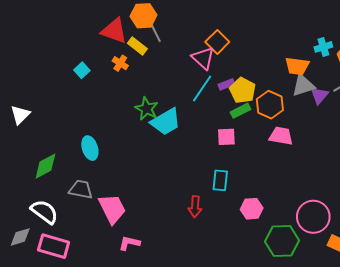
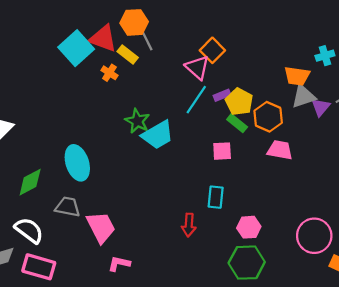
cyan square: (82, 70) -> (76, 48), moved, size x2.0
green rectangle: (241, 111) -> (237, 123), turned 66
cyan ellipse: (90, 148) -> (77, 163), size x1.4
green hexagon: (282, 241) -> (247, 263), moved

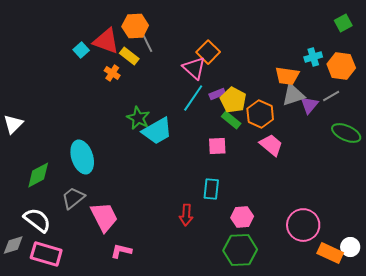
cyan square: (76, 48) -> (81, 50), size x0.5
pink trapezoid: (280, 150) -> (271, 145), turned 30
gray trapezoid: (68, 207) -> (73, 198), turned -50

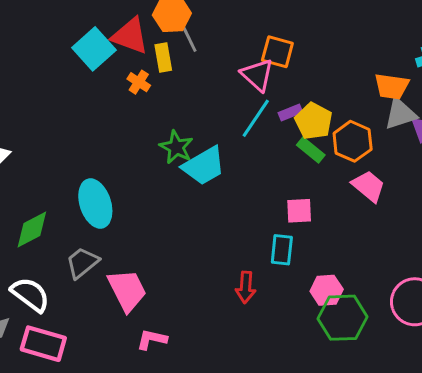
cyan square: (81, 50) -> (94, 49), size x1.8
orange square: (208, 52) -> (277, 52), turned -30
yellow rectangle: (129, 56) -> (163, 58), turned 42
pink square: (217, 146) -> (299, 211), moved
green hexagon: (240, 250) -> (342, 318), moved

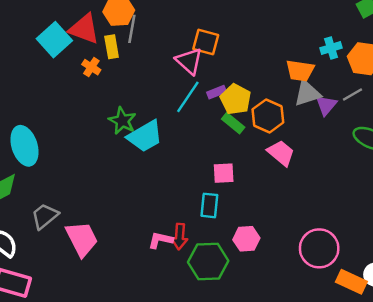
gray line: (188, 36) -> (132, 29), turned 36
cyan ellipse: (95, 204) -> (24, 146), moved
green hexagon: (342, 318) -> (208, 261), moved
pink L-shape: (152, 339) -> (160, 240), moved

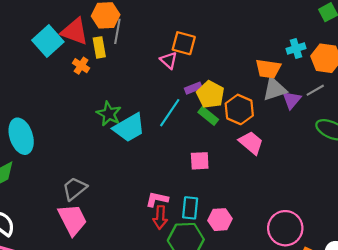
pink triangle: (189, 61) -> (169, 60), size x0.7
cyan line: (188, 97) -> (170, 113), moved
cyan rectangle: (209, 205) -> (190, 208), moved
gray trapezoid: (45, 216) -> (75, 189), moved
pink L-shape: (160, 240) -> (157, 199), moved

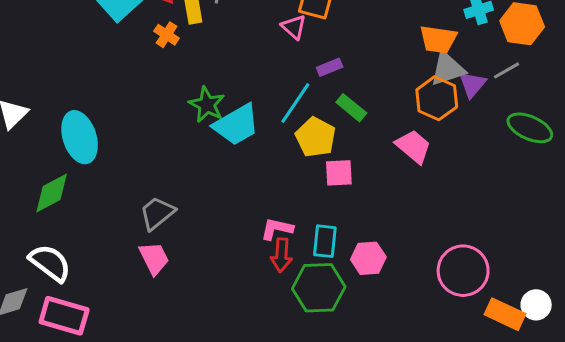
yellow pentagon: (210, 95) -> (316, 137), moved
orange hexagon: (239, 109) -> (437, 98), moved
pink trapezoid: (72, 220) -> (154, 258), size x0.7

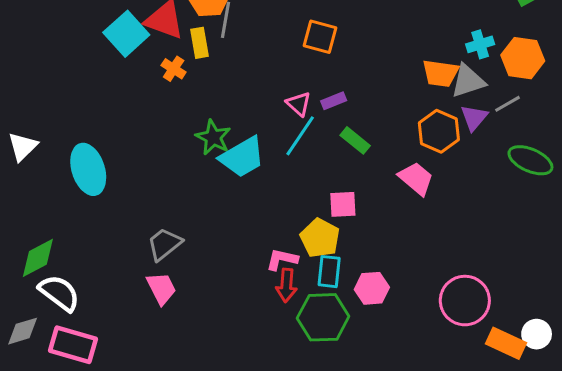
pink triangle: (294, 27) -> (299, 104), moved
gray triangle: (448, 69) -> (468, 81), moved
yellow pentagon: (316, 137) -> (320, 238), moved
green diamond: (52, 193) -> (38, 258), moved

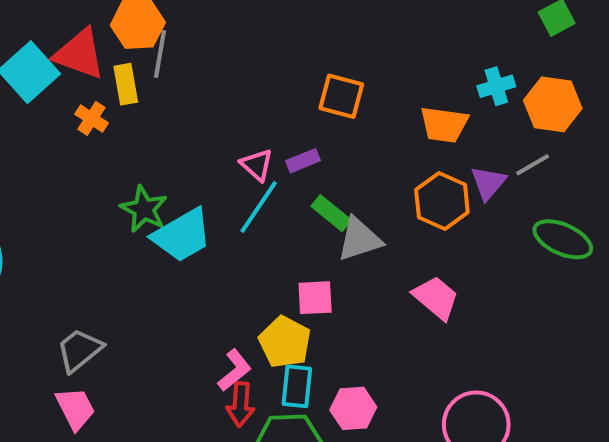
orange square: (320, 37) -> (341, 96), moved
gray triangle: (468, 81) -> (359, 239), moved
pink trapezoid: (416, 179) -> (436, 298), moved
pink L-shape: (282, 259) -> (235, 370), turned 128

